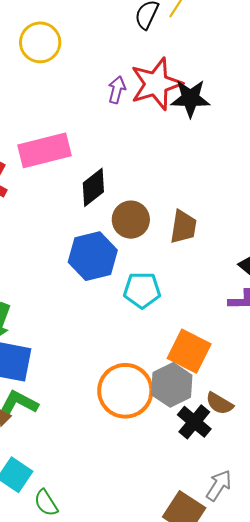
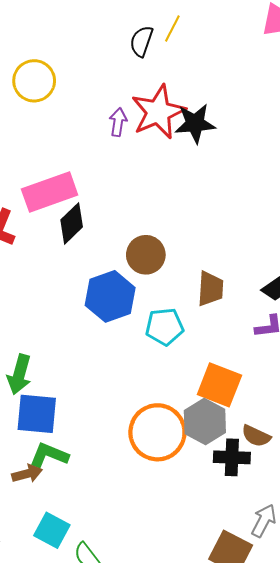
black diamond: (93, 187) -> (72, 223), moved
brown trapezoid: (183, 227) -> (210, 289), moved
black cross: (194, 422) -> (232, 457), turned -32

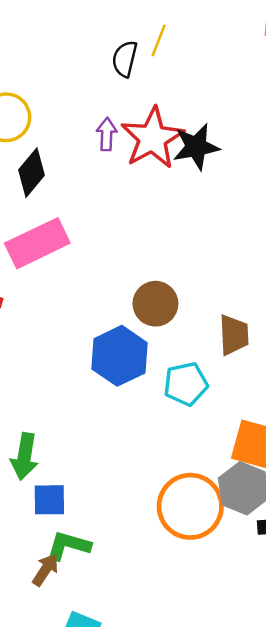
purple arrow: (118, 122) -> (107, 134), moved
black diamond: (72, 223) -> (32, 173), moved
blue square: (37, 414) -> (49, 500), size x0.7
brown arrow: (27, 474) -> (45, 570), turned -36

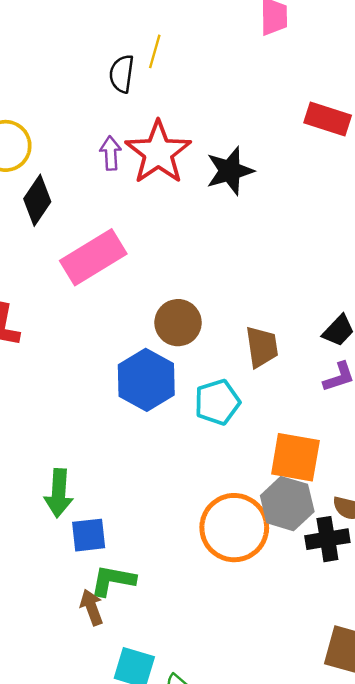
black star: (196, 147) -> (230, 171), moved
pink rectangle: (37, 243) -> (93, 257), moved
brown arrow: (45, 570) -> (92, 607), turned -48

